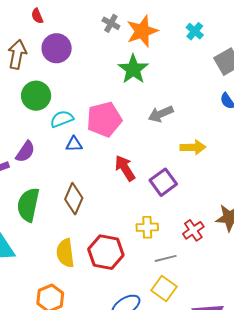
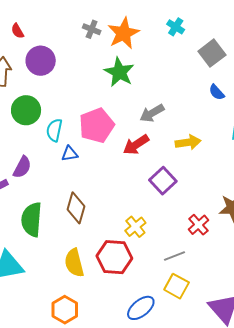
cyan semicircle: (62, 119) -> (54, 130), turned -50
red arrow: (125, 168) -> (136, 145), moved, turned -84
yellow cross: (147, 227) -> (135, 227), moved, turned -30

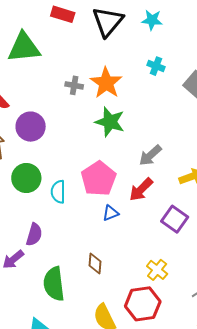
blue triangle: (70, 154) -> (111, 213), moved
brown diamond: (76, 208) -> (95, 263), size x0.7

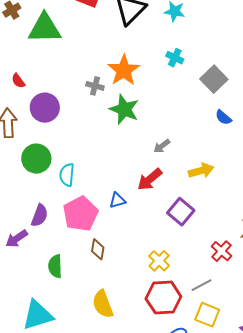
gray cross: (74, 85) -> (95, 86), moved
gray arrow: (150, 155) -> (162, 146), size x0.7
pink pentagon: (99, 179) -> (81, 214), moved
green semicircle: (54, 284) -> (55, 266), size x0.7
red hexagon: (143, 304) -> (163, 298), moved

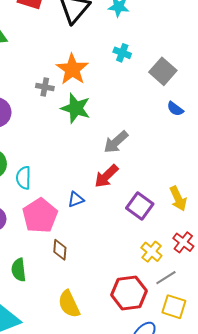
gray arrow: (162, 146) -> (116, 142), size x1.5
yellow arrow: (201, 171) -> (178, 199), moved, turned 85
yellow cross: (159, 261) -> (151, 252), moved

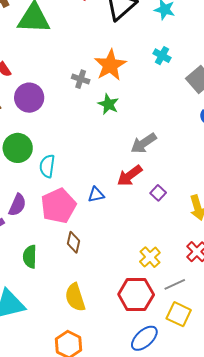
green star: (76, 108) -> (108, 104), size x0.7
purple square: (140, 206) -> (158, 193), moved, size x0.6
yellow cross: (151, 252) -> (150, 257), moved

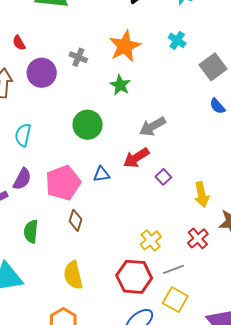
gray cross: (81, 79) -> (78, 57), moved
green circle: (18, 148) -> (88, 125), moved
cyan semicircle: (47, 166) -> (23, 135), moved

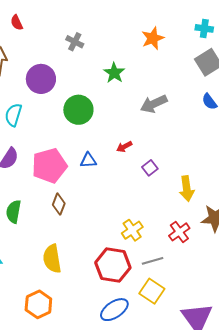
cyan cross: (177, 40) -> (204, 28), moved, turned -30
orange star: (125, 46) -> (153, 38), moved, size x0.7
purple circle: (42, 73) -> (41, 79), moved
gray arrow: (152, 126) -> (154, 104), moved
red arrow: (136, 158) -> (124, 147), size x0.6

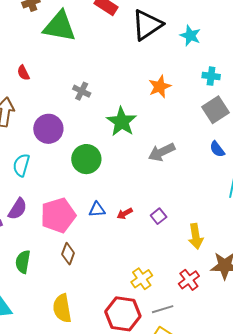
green star: (114, 73) -> (122, 122), size x1.4
red arrow: (124, 147) -> (125, 214), moved

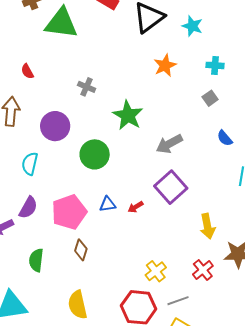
orange star: (160, 87) -> (165, 65), moved
gray square: (215, 110) -> (210, 98), moved, size x0.6
purple square: (159, 216) -> (171, 187), moved, size x2.0

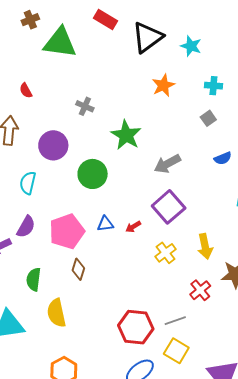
blue semicircle: (225, 138) -> (223, 158), turned -72
yellow cross: (156, 271) -> (166, 253), moved
yellow semicircle: (78, 305) -> (56, 313), moved

